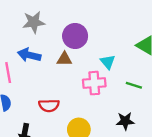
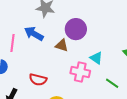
cyan triangle: (108, 62) -> (96, 58), turned -32

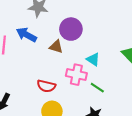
red semicircle: (38, 80) -> (46, 86), moved
green line: (112, 83) -> (97, 88), moved

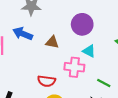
purple circle: (71, 29) -> (82, 24), moved
green line: (97, 88) -> (104, 83), moved

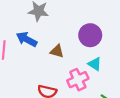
pink cross: (74, 67) -> (78, 80), turned -36

